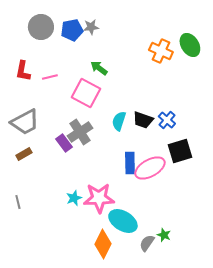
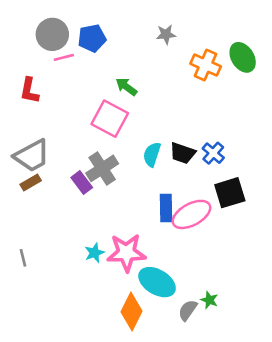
gray star: (91, 27) -> (166, 34), moved
pink line: (50, 77) -> (64, 57), moved
brown rectangle: (24, 154) -> (31, 182), moved

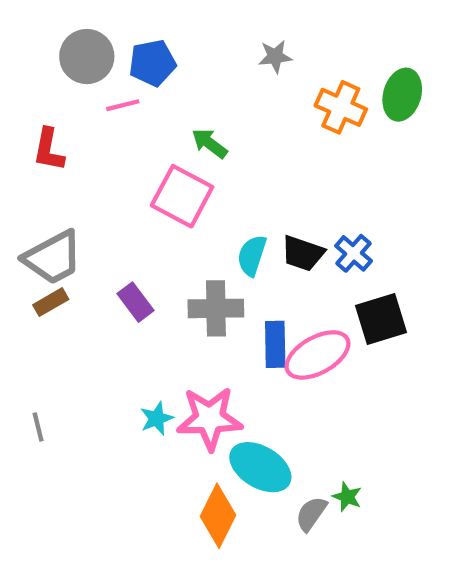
pink line: (64, 57) -> (123, 105), moved
green ellipse: (243, 57) -> (402, 95), turned 48
gray cross: (102, 168) -> (216, 308), moved, turned 32

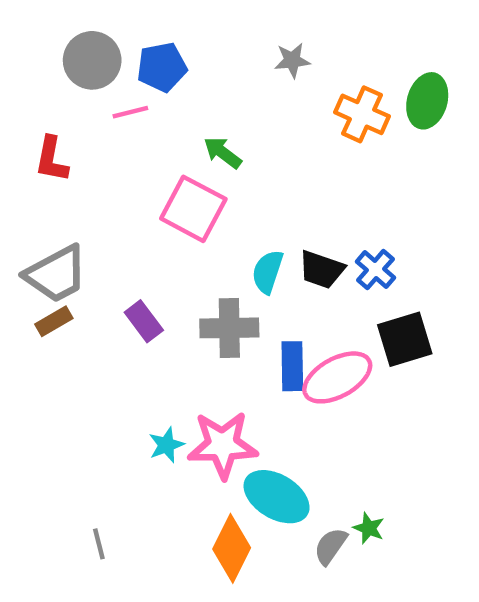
gray line: (38, 427) -> (99, 544), moved

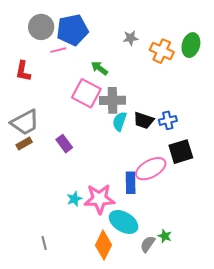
gray star: (292, 60) -> (131, 38), moved
blue pentagon: (162, 67) -> (72, 30), size x1.4
blue cross: (375, 270) -> (168, 120), turned 36
gray cross: (229, 328) -> (112, 100), moved
blue rectangle: (292, 366) -> (131, 183), moved

